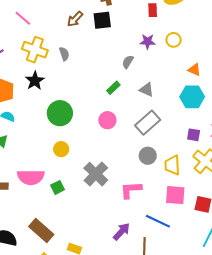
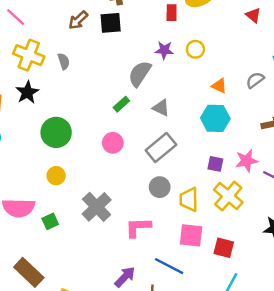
gray semicircle: (128, 62) -> (140, 74), size x1.6

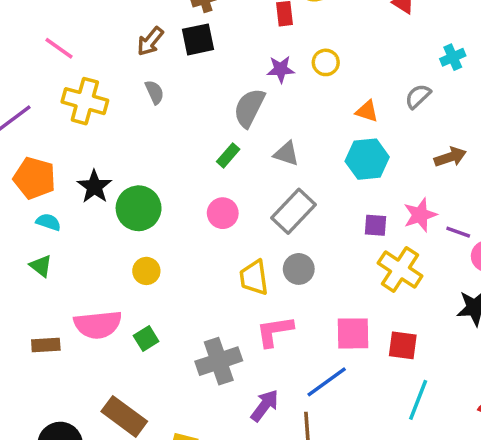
gray semicircle: (64, 61) -> (155, 92), moved
black star: (27, 92) -> (94, 187), moved
yellow trapezoid: (189, 200) -> (254, 278), moved
gray cross: (97, 207) -> (219, 361), moved, turned 32
blue line: (169, 266) -> (327, 382), turned -56

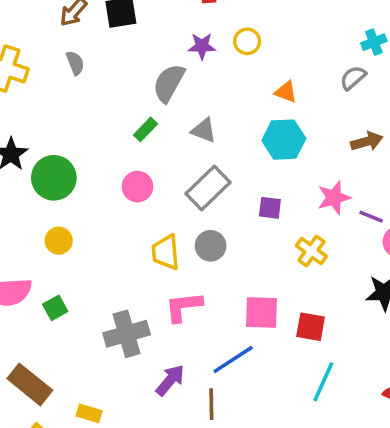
gray semicircle: (418, 96) -> (353, 78), moved
purple square: (375, 225) -> (270, 208), moved
yellow cross: (400, 269) -> (311, 251), size x0.7

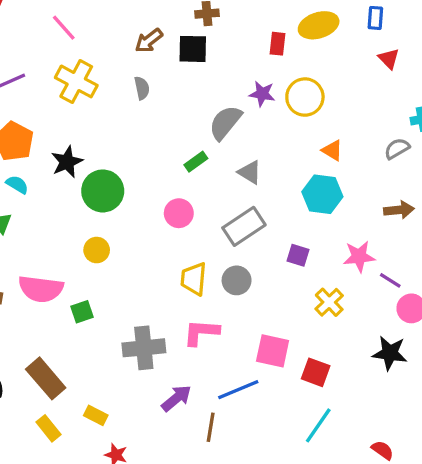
yellow circle: (247, 41) -> (305, 97), size x1.5

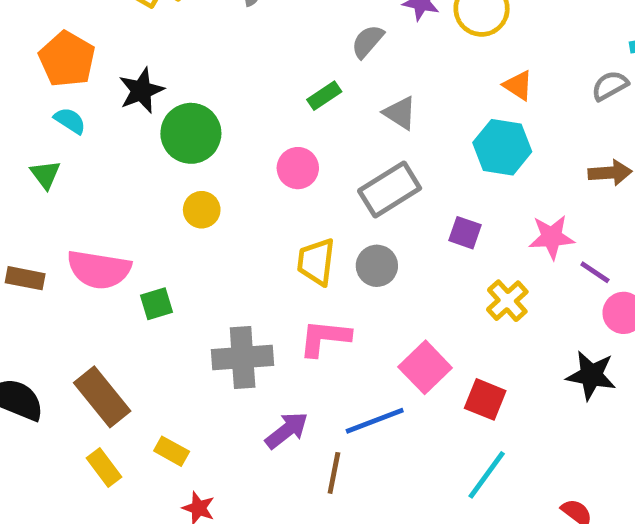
gray semicircle: (225, 122) -> (368, 41), size x0.7
yellow circle: (97, 250) -> (202, 210), moved
pink square: (273, 351) -> (425, 367), turned 32

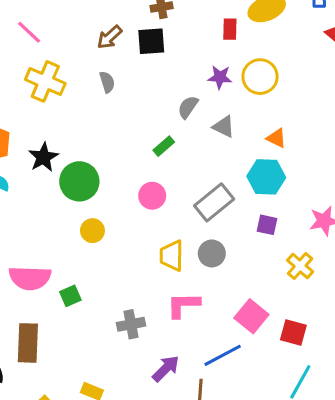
orange triangle: (518, 85) -> (276, 138), moved
gray triangle: (400, 113) -> (224, 127), moved
cyan hexagon: (502, 147) -> (266, 177), moved
gray cross: (243, 357) -> (131, 324), size x0.7
brown rectangle: (102, 397) -> (28, 343), moved, turned 48

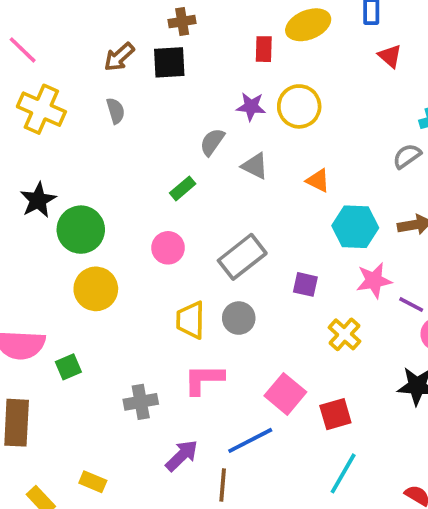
cyan hexagon: (266, 177) -> (355, 227), moved
yellow circle: (92, 231) -> (96, 289), size x1.5
red square: (293, 333) -> (335, 414), turned -32

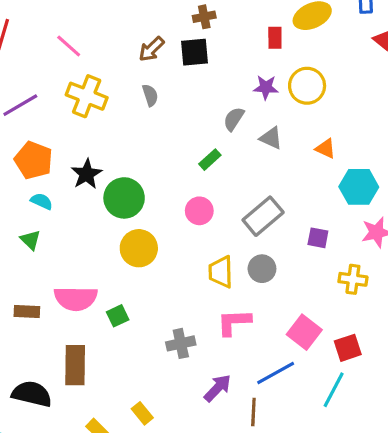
yellow cross: (344, 334) -> (353, 279), turned -32
cyan line: (343, 473) -> (334, 390), moved
yellow rectangle: (93, 482) -> (142, 413), turned 30

